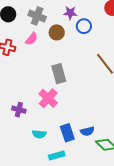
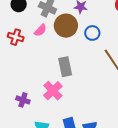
blue circle: (84, 26) -> (92, 33), moved
brown circle: (57, 32) -> (66, 26), size x1.5

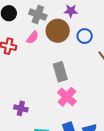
pink cross: (53, 91) -> (67, 97), moved

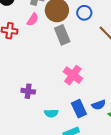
gray rectangle: (60, 72) -> (62, 35), moved

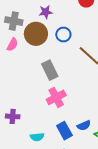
gray rectangle: (62, 35) -> (50, 70), moved
pink cross: (73, 75) -> (56, 97), turned 30

